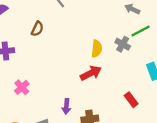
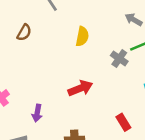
yellow semicircle: (97, 49) -> (82, 36), moved
purple arrow: (66, 106) -> (37, 113), moved

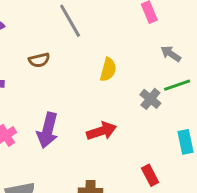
brown semicircle: (24, 33) -> (39, 60), turned 42
purple arrow: (37, 113) -> (48, 130), moved, size x1.6

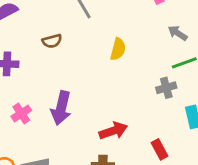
gray cross: (150, 99) -> (166, 88), moved, turned 36
red arrow: (102, 131) -> (113, 131), moved

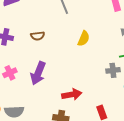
brown semicircle: (52, 41) -> (38, 36), moved

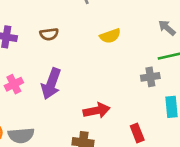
yellow semicircle: (84, 39) -> (110, 36), turned 49

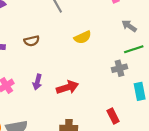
purple arrow: (51, 84) -> (37, 82), size x0.6
red arrow: (97, 111) -> (67, 87), moved

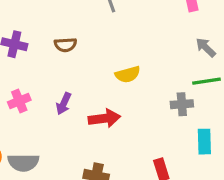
yellow semicircle: (83, 37) -> (128, 74), moved

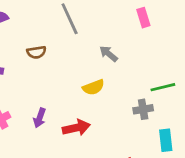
brown semicircle: (65, 45) -> (36, 52), moved
gray arrow: (206, 47) -> (109, 54), moved

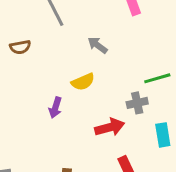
purple arrow: (40, 118) -> (55, 108), moved
red arrow: (76, 128) -> (110, 127), moved

